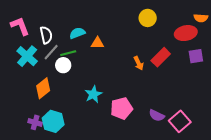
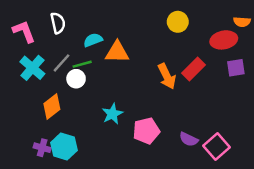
white semicircle: (46, 35) -> (58, 23), moved
orange triangle: (97, 43) -> (117, 52), size x1.5
orange arrow: (139, 63) -> (167, 76), size x1.5

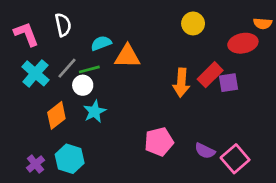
purple square: (236, 68) -> (228, 83), moved
orange arrow: (167, 76) -> (181, 83), turned 30
cyan star: (112, 114) -> (95, 111), moved
purple cross: (42, 148) -> (35, 164), moved, turned 35

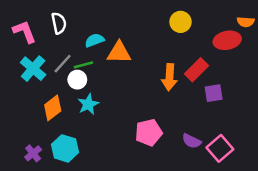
purple square: (228, 83) -> (214, 93), moved

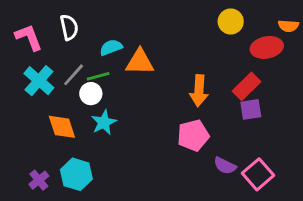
yellow circle: (180, 22) -> (231, 21), moved
red rectangle: (196, 70) -> (247, 86), moved
orange diamond: (53, 108) -> (62, 127), turned -70
pink pentagon: (149, 132) -> (193, 135), moved

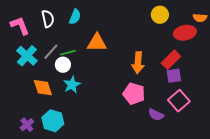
cyan semicircle: (111, 47) -> (75, 17), moved, turned 133
pink pentagon: (193, 135) -> (134, 94), turned 30
pink square: (258, 174) -> (179, 101), moved

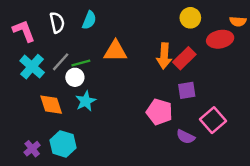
red rectangle: (171, 60) -> (184, 58), moved
orange arrow: (138, 63) -> (164, 56), moved
purple square: (174, 76) -> (187, 90), moved

